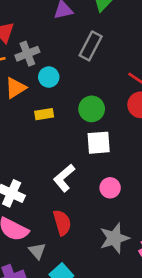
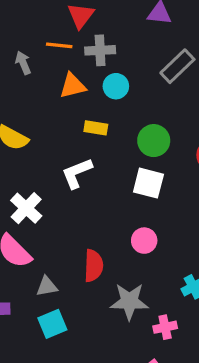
white L-shape: (64, 178) -> (77, 173), moved
red semicircle: (62, 223) -> (93, 266), moved
gray triangle: (37, 251) -> (47, 286), moved, turned 42

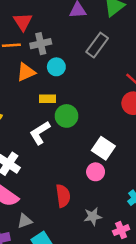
green circle: (154, 141) -> (67, 116), moved
white square: (148, 183) -> (103, 148), moved, turned 30
gray triangle: (47, 286) -> (25, 221), moved
gray star: (129, 301) -> (93, 216), size x0.7

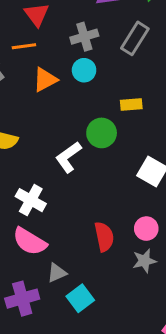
gray cross: (41, 44) -> (84, 37), moved
yellow rectangle: (47, 99) -> (131, 104), moved
pink circle: (96, 172) -> (146, 229), moved

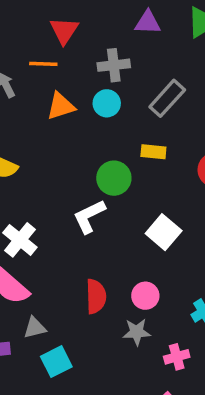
gray rectangle: (135, 38) -> (167, 98), moved
white L-shape: (68, 157) -> (89, 216), moved

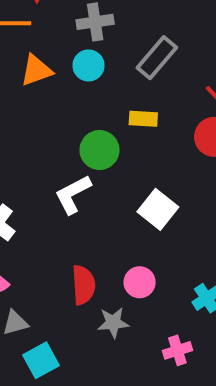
gray star: (137, 332) -> (113, 323), moved

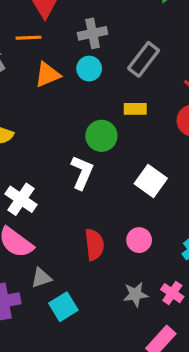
white L-shape: (73, 194) -> (82, 172), turned 144
gray star: (113, 323) -> (136, 294), moved
pink cross: (177, 350) -> (172, 293), turned -35

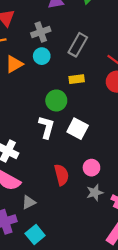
white square: (151, 181) -> (78, 129), moved
gray star: (136, 294) -> (95, 193), moved
cyan square: (63, 307) -> (35, 234), moved

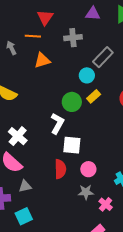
cyan circle: (42, 56) -> (87, 75), moved
yellow rectangle: (77, 79) -> (94, 96), moved, turned -48
white square: (78, 129) -> (72, 145), moved, turned -36

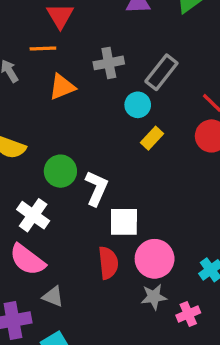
gray cross: (73, 38) -> (109, 63), moved
green circle: (72, 102) -> (60, 171), moved
pink circle: (88, 169) -> (155, 259), size x1.5
gray triangle: (25, 186) -> (53, 297), turned 40
pink cross: (106, 204) -> (188, 314), turned 32

